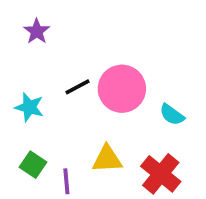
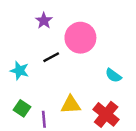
purple star: (37, 31) -> (44, 21), moved
pink circle: (122, 89) -> (80, 38), moved

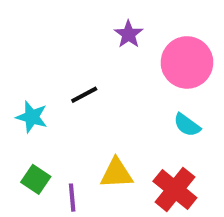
purple star: (44, 21) -> (129, 34), moved
pink circle: (80, 38) -> (187, 62), moved

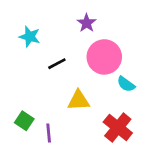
pink circle: (187, 62) -> (104, 57), moved
cyan star: (32, 117) -> (30, 37), moved
yellow triangle: (116, 173) -> (78, 100), moved

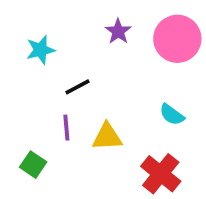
cyan star: (30, 37) -> (40, 50), turned -30
pink circle: (104, 57) -> (177, 39), moved
purple line: (49, 133) -> (66, 128), moved

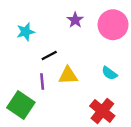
yellow triangle: (107, 137) -> (68, 76), moved
green square: (33, 165) -> (21, 105), size x1.6

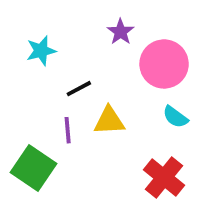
pink circle: (113, 25) -> (164, 64), moved

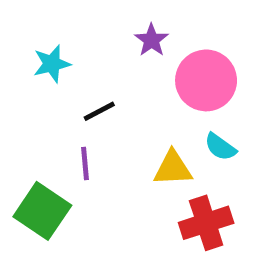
yellow triangle: (109, 121) -> (173, 168), moved
red cross: (164, 177) -> (206, 223), turned 33

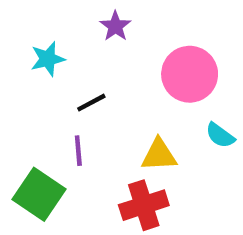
purple star: (151, 40) -> (115, 26), moved
cyan semicircle: (220, 147) -> (220, 135), moved
red cross: (206, 223) -> (144, 205), moved

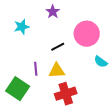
black line: (91, 103) -> (58, 47), moved
yellow triangle: (159, 155) -> (57, 71), moved

